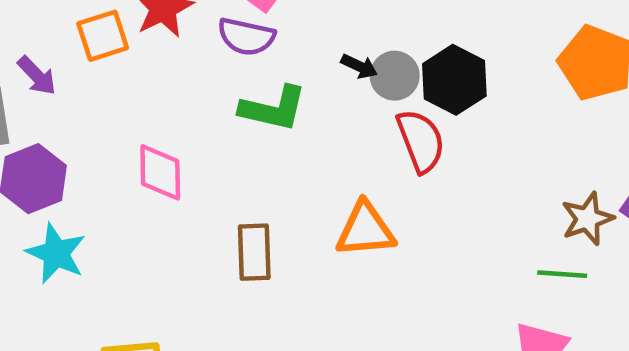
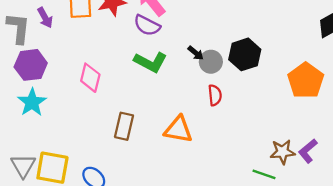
black hexagon: (454, 80) -> (245, 54), moved
red semicircle: (421, 141) -> (215, 95), size x0.7

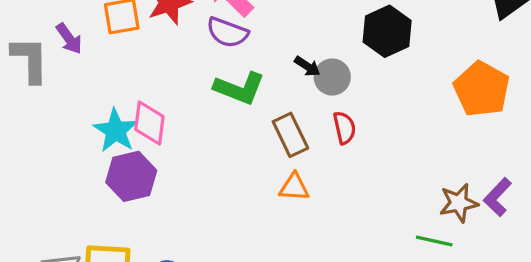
black hexagon: (245, 54) -> (387, 31), moved
purple hexagon: (31, 65) -> (131, 176), moved
cyan star: (32, 102) -> (116, 131), moved
brown rectangle: (124, 126) -> (290, 135), moved, turned -32
orange triangle: (178, 129) -> (294, 187), size x0.7

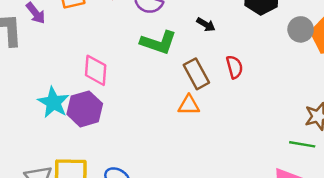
gray circle: (332, 77) -> (301, 29), moved
cyan star: (116, 131) -> (53, 102), moved
orange triangle: (294, 187) -> (189, 105), moved

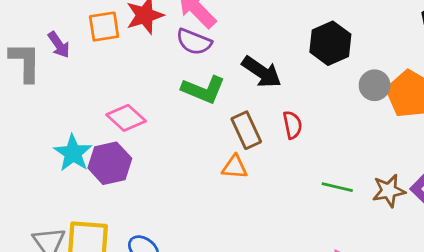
black arrow: (206, 25) -> (262, 72), size x1.8
pink diamond: (96, 70) -> (126, 118), turned -56
green line: (302, 144) -> (337, 187), moved

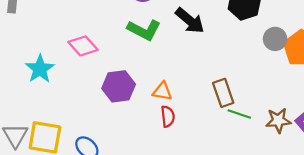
red semicircle: (292, 125) -> (168, 116), moved
brown rectangle: (246, 130) -> (223, 93), moved
purple hexagon: (110, 163) -> (119, 86), moved

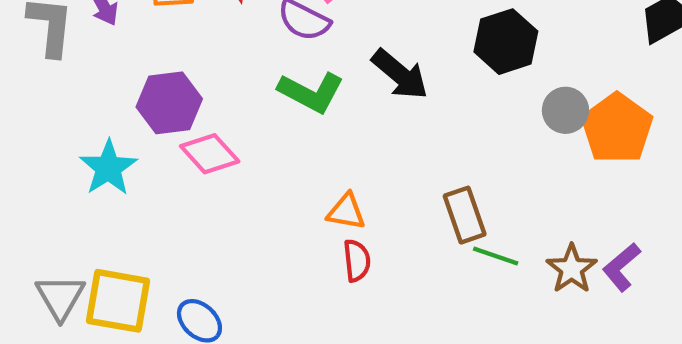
pink diamond: (83, 46) -> (210, 154), moved
purple hexagon: (119, 86) -> (169, 103), moved
brown star: (278, 120) -> (572, 269), turned -30

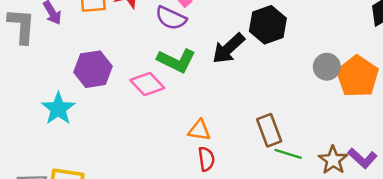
black hexagon: (506, 42) -> (268, 25), moved
black arrow: (400, 74) -> (229, 48), turned 99
pink diamond: (210, 154) -> (147, 84), moved
purple L-shape: (621, 267) -> (363, 158), turned -96

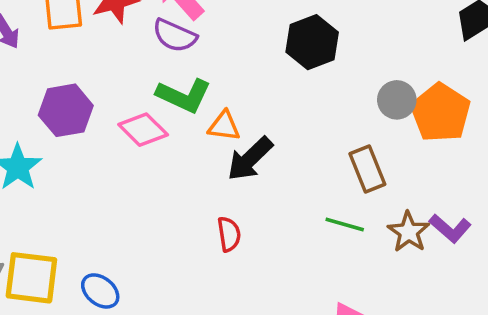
black arrow: (229, 48) -> (250, 159), moved
orange triangle: (199, 130) -> (224, 126), moved
brown rectangle: (269, 130) -> (367, 169), moved

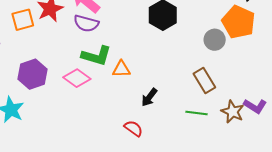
orange pentagon: (441, 113) -> (238, 22), moved
black arrow: (250, 159) -> (149, 97), moved, size x0.7
red semicircle: (229, 234) -> (133, 128), turned -36

